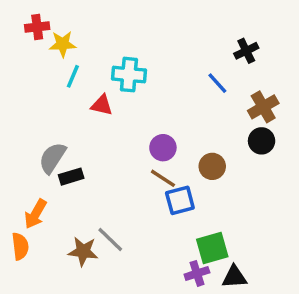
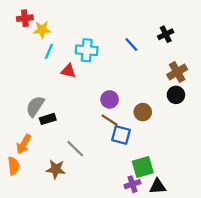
blue line: (217, 83) -> (131, 45), moved
blue square: (180, 200) -> (121, 135), turned 30
gray line: (110, 239) -> (75, 149), moved

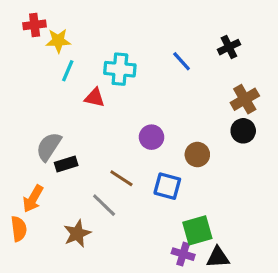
brown line: (110, 120) -> (121, 178), moved
brown star: (56, 169) -> (77, 234), turned -30
purple cross: (132, 184) -> (183, 254), turned 35

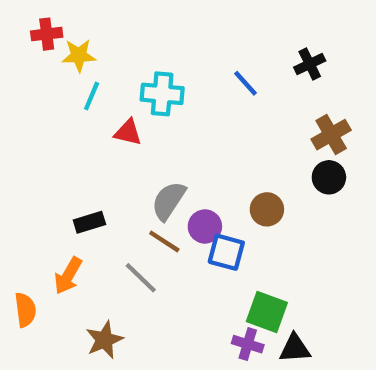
purple circle: (152, 137) -> (205, 226), moved
gray semicircle: (49, 147) -> (169, 201), moved
orange arrow: (33, 199) -> (68, 276), moved
green square: (197, 230) -> (267, 312), turned 36
brown star: (77, 234) -> (104, 340), moved

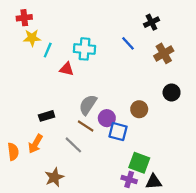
yellow star: (79, 55) -> (32, 38), moved
black cross: (310, 64) -> (151, 22), moved
brown cross: (331, 135) -> (164, 53), moved
orange semicircle: (25, 310) -> (13, 152), moved

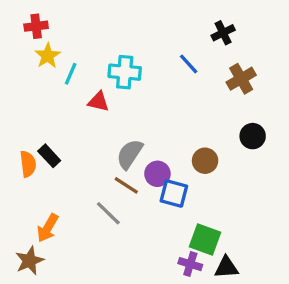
yellow star: (32, 38) -> (48, 56), turned -30
black rectangle: (47, 116) -> (49, 156), moved, turned 64
orange arrow: (35, 144) -> (48, 228), moved
orange semicircle: (13, 152) -> (28, 164), moved
brown star: (54, 177) -> (30, 261), moved

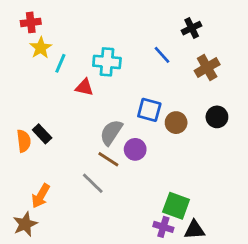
brown circle: (205, 161) -> (176, 123), moved
blue square: (174, 194) -> (149, 110), moved

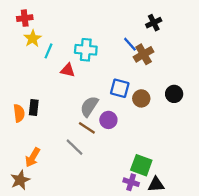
brown cross: (207, 68) -> (144, 54), moved
black rectangle: (42, 134) -> (34, 108), turned 49

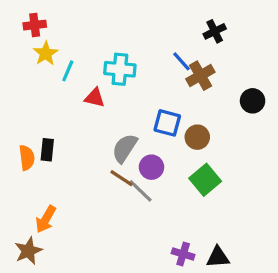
black circle: (174, 94) -> (253, 101), moved
gray line: (75, 147) -> (140, 191), moved
green square: (141, 165) -> (205, 180), moved, turned 30

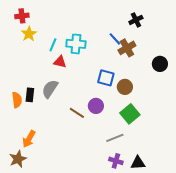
cyan line: (68, 71) -> (53, 45), moved
gray semicircle: (125, 148) -> (50, 89), moved
gray line: (140, 191) -> (115, 138), moved, turned -66

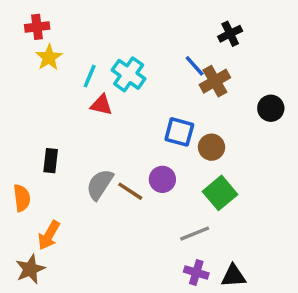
cyan cross: (76, 44) -> (129, 74), turned 30
gray semicircle: (50, 89) -> (100, 184), moved
orange semicircle: (17, 100) -> (22, 198), moved

